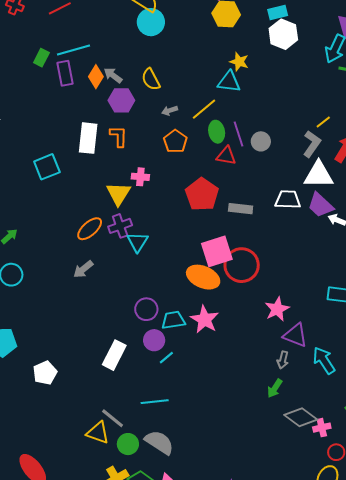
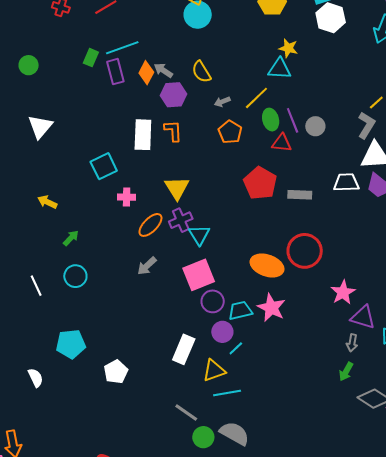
pink cross: (140, 177) -> (127, 197), moved
pink square: (217, 251) -> (199, 275), moved
yellow triangle: (98, 433) -> (214, 371), moved, turned -35

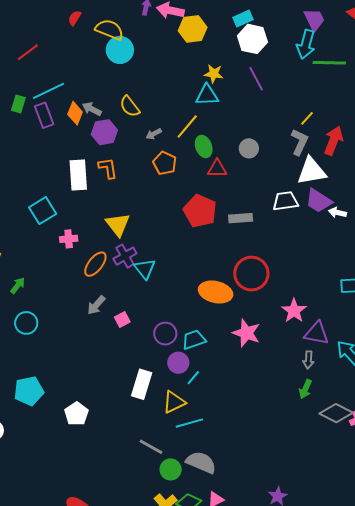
purple line: (293, 120) -> (256, 79), moved
pink square: (199, 275) -> (122, 319), moved, size x0.5
pink star: (271, 308) -> (246, 333), moved

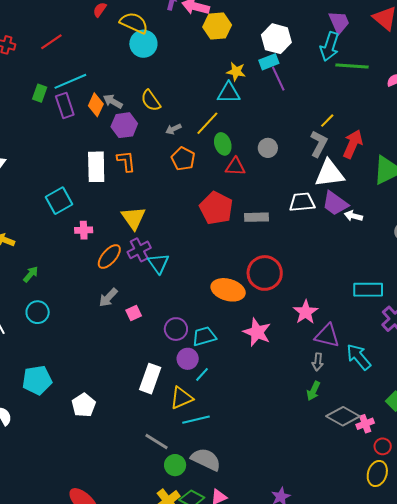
cyan rectangle: (243, 19) -> (269, 62), moved

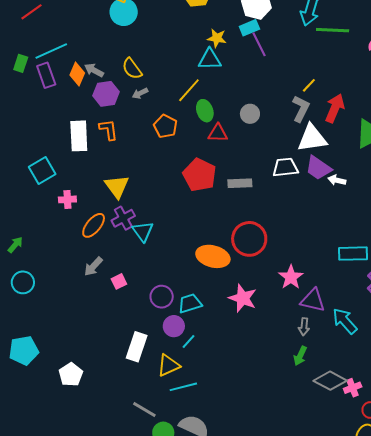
gray arrow: (173, 129) -> (140, 93), moved

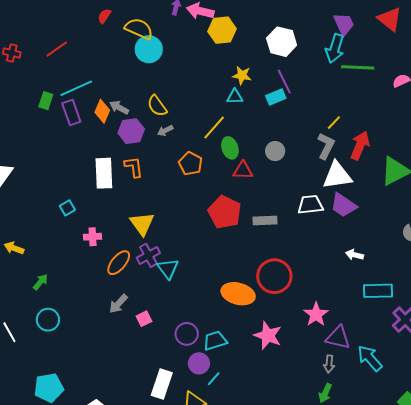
cyan rectangle: (249, 28) -> (276, 97), moved
cyan triangle: (210, 59) -> (235, 97), size x0.7
cyan square: (42, 171) -> (67, 208), size x0.6
white arrow: (337, 180) -> (355, 255), moved

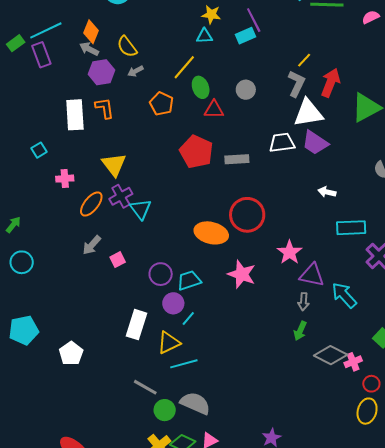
green rectangle: (46, 101) -> (16, 43), turned 36
orange diamond: (102, 111) -> (91, 32), moved

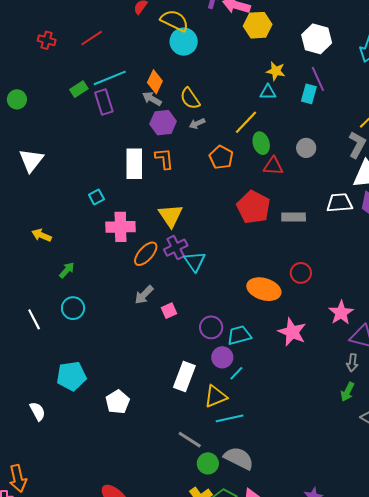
cyan rectangle: (246, 36) -> (309, 94), turned -54
pink cross: (65, 179) -> (121, 227), size x1.6
red circle: (247, 215) -> (301, 273), size x0.6

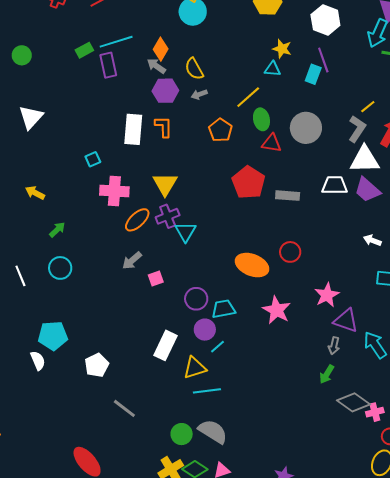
gray circle: (306, 148) -> (306, 128), size x1.6
white semicircle: (38, 411) -> (38, 361), moved
gray line: (190, 440) -> (124, 408), moved

